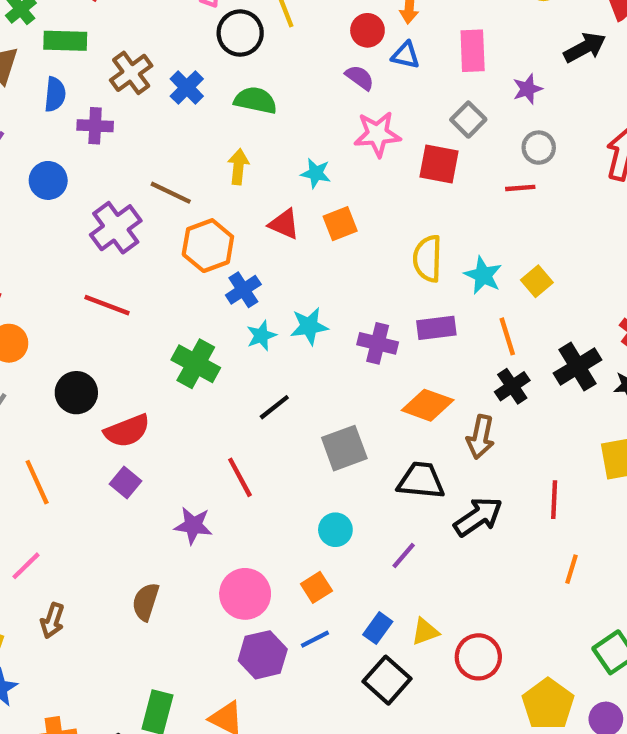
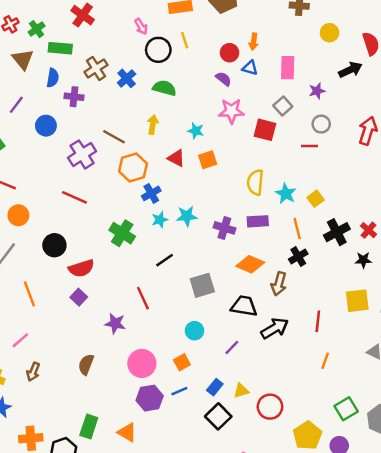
black cross: (578, 367) -> (337, 232), moved

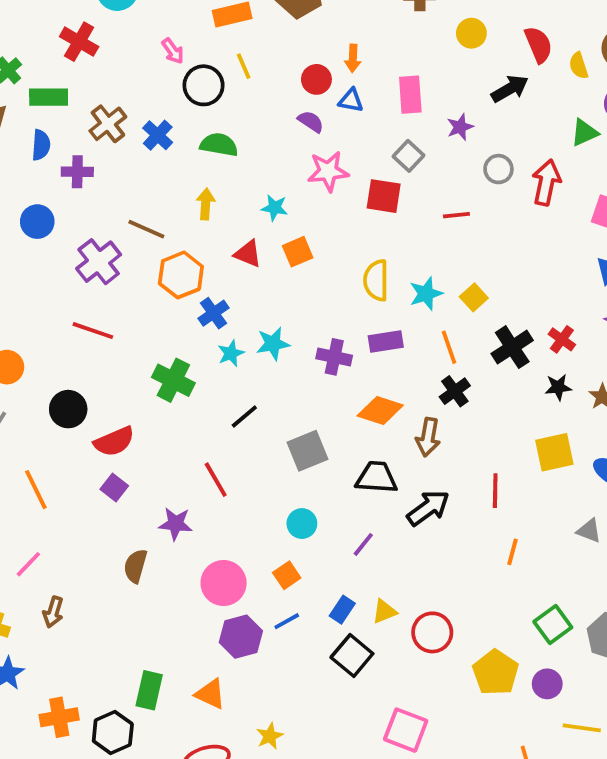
gray circle: (321, 124) -> (498, 169), moved
cyan star: (286, 194) -> (426, 294), turned 30
brown semicircle: (86, 364) -> (135, 566), moved

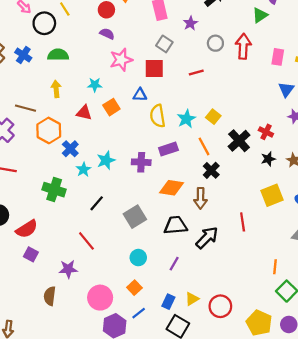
blue triangle: (351, 100) -> (140, 95), moved
orange line: (513, 552) -> (275, 267), moved

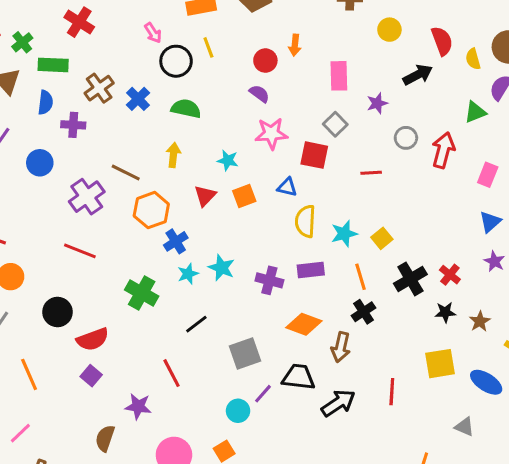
red triangle: (84, 113) -> (205, 196), turned 49
cyan star: (106, 160) -> (222, 268), turned 30
purple line: (174, 264) -> (263, 394), moved

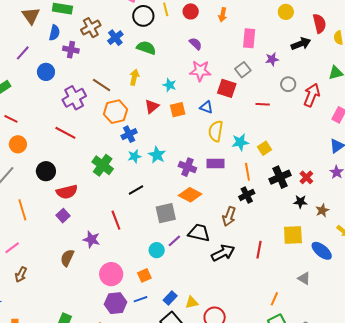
red circle: (265, 61) -> (191, 11), moved
orange diamond: (304, 324) -> (190, 195), moved

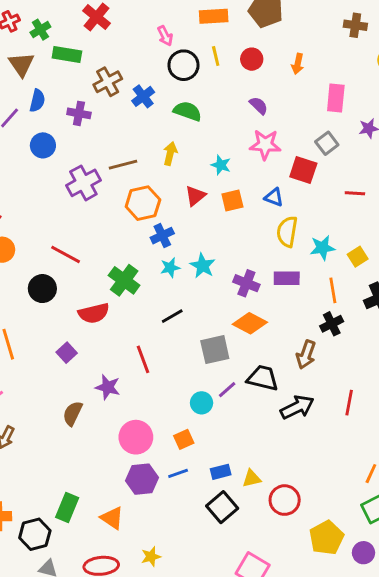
blue semicircle: (54, 33) -> (37, 101), moved
brown line: (102, 85) -> (123, 165), turned -48
red line: (65, 133) -> (66, 254), moved
red semicircle: (67, 192) -> (94, 313), moved
blue rectangle: (170, 298) -> (221, 472), turned 32

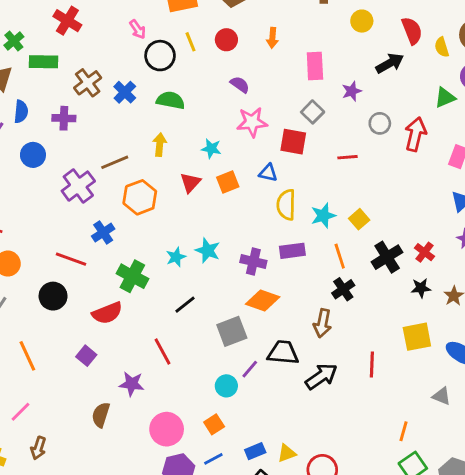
blue cross: (162, 236) -> (103, 232), moved

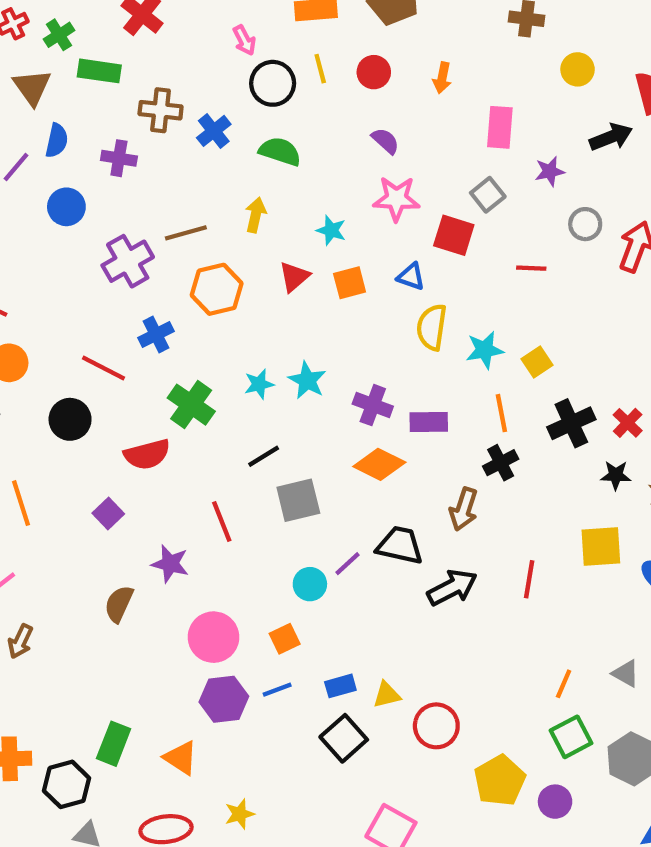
brown cross: (88, 83) -> (161, 110), turned 36
purple rectangle: (292, 251) -> (429, 422), moved
gray square: (232, 331) -> (298, 500), moved
gray triangle: (442, 396) -> (626, 673), moved

